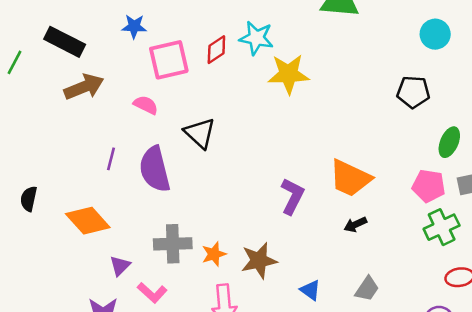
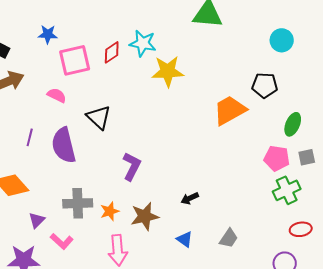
orange trapezoid: (350, 178) -> (230, 110), moved, turned 126
purple L-shape: (292, 196) -> (132, 166), moved
black arrow: (355, 224) -> (190, 198), moved

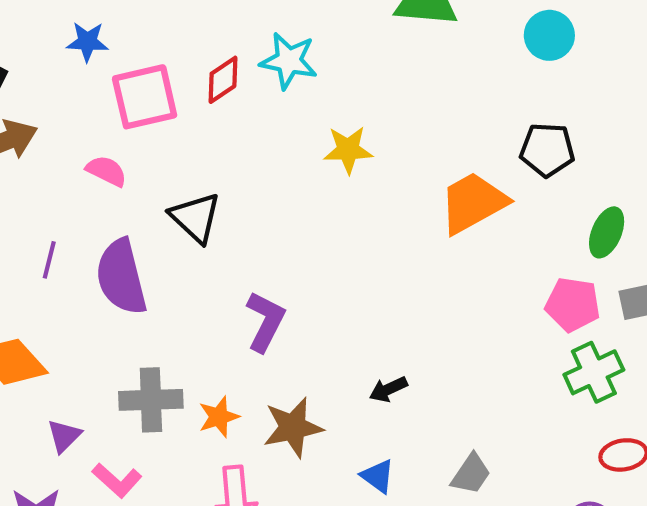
cyan circle: (282, 40) -> (549, 35), moved
yellow star: (168, 71) -> (348, 150), moved, size x0.7

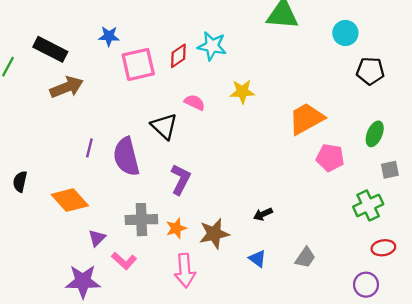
black pentagon: (547, 150) -> (370, 71), moved
pink semicircle: (106, 171) -> (195, 102), moved
pink pentagon: (573, 304) -> (330, 158), moved
purple L-shape: (265, 321) -> (181, 179), moved

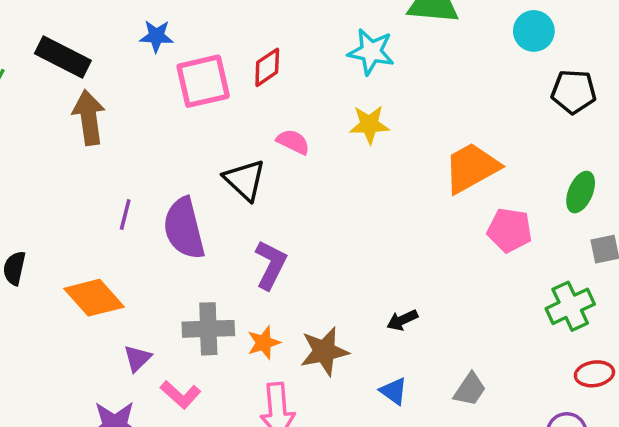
cyan star: (212, 46) -> (371, 52), moved
brown arrow: (67, 87) -> (89, 118), turned -76

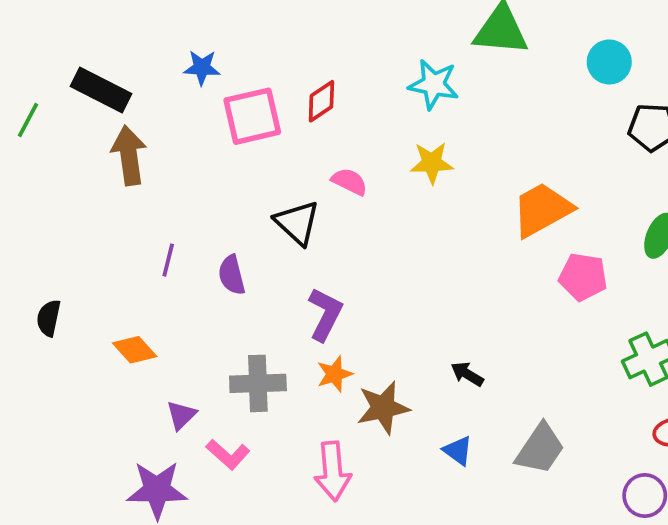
purple semicircle: (184, 228) -> (232, 275), size x0.6
orange diamond: (94, 298) -> (135, 350), size x0.7
black arrow: (402, 320) -> (467, 374), turned 56
orange star: (264, 343) -> (335, 374), moved
gray trapezoid: (470, 389) -> (540, 449), size x1.4

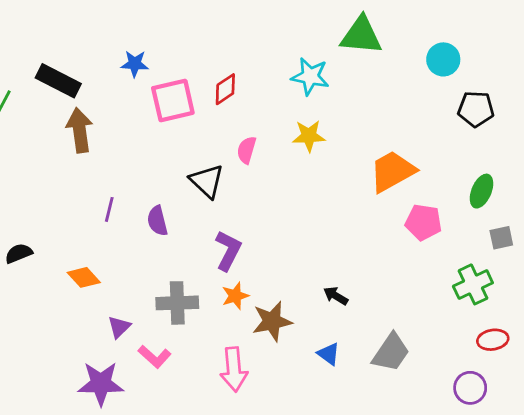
pink semicircle: (349, 182) -> (247, 150), turned -100
black semicircle: (49, 318) -> (19, 253), turned 56

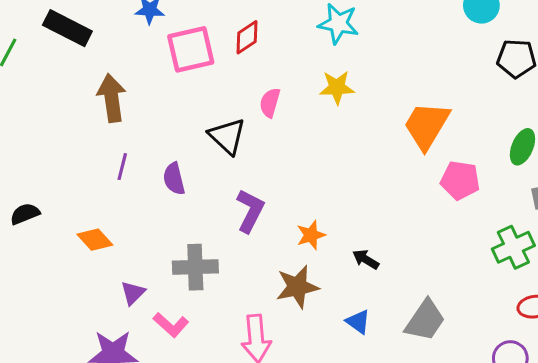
brown arrow: (80, 130) -> (112, 98), moved
orange trapezoid: (392, 171) -> (427, 125), turned -30
orange star: (235, 296) -> (311, 235), moved

